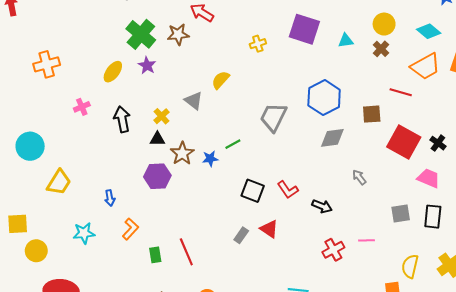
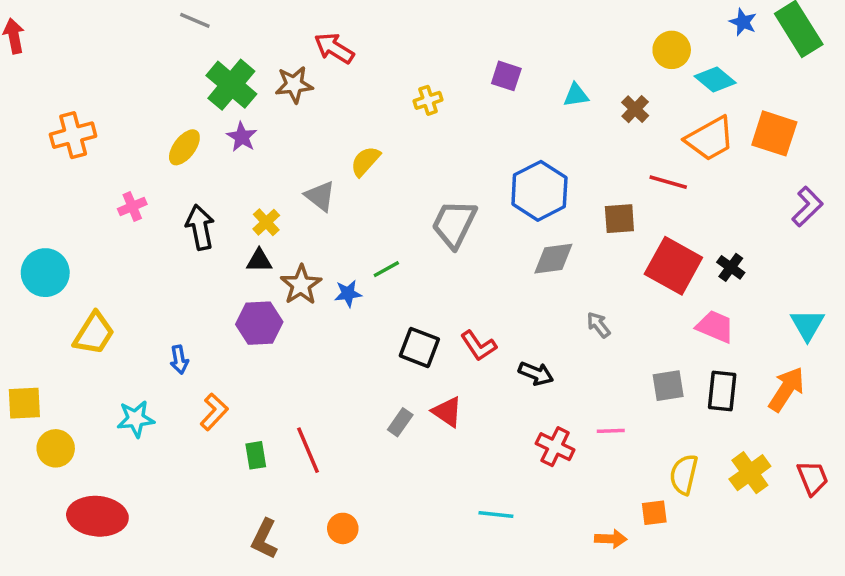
yellow circle: (384, 24) -> (672, 50), moved
purple square: (304, 29) -> (506, 76), size x0.6
red cross: (333, 250) -> (555, 447), turned -35

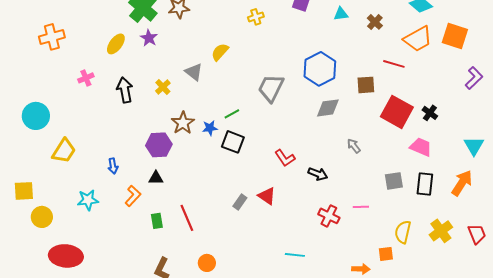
black triangle: (259, 260) -> (156, 178), moved
black square: (419, 347) -> (233, 142), moved

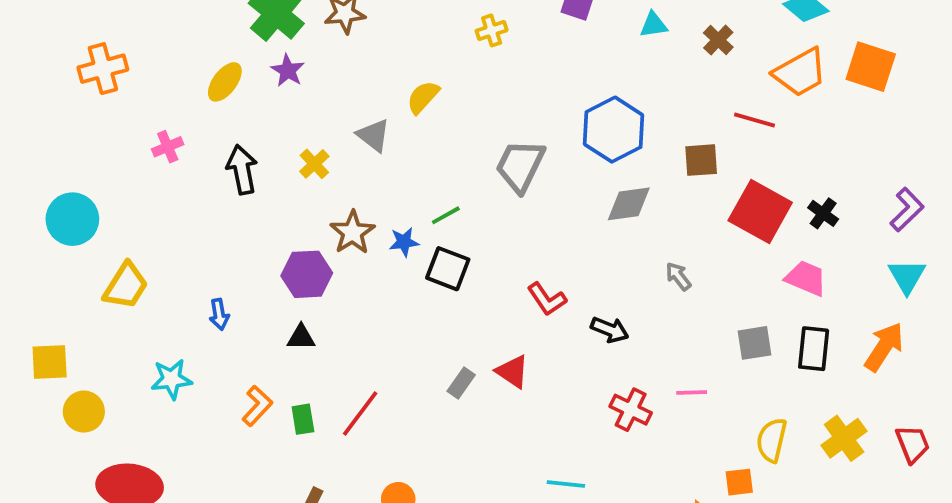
purple L-shape: (474, 78) -> (907, 210), moved
orange L-shape: (133, 196) -> (257, 406), moved
red line: (187, 218) -> (360, 413), turned 60

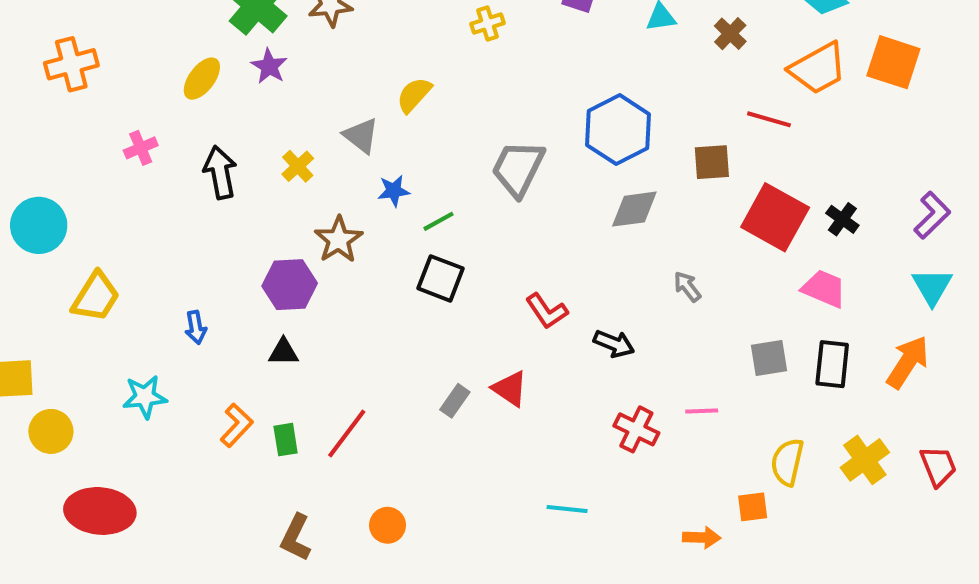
blue star: (404, 242) -> (394, 191), moved

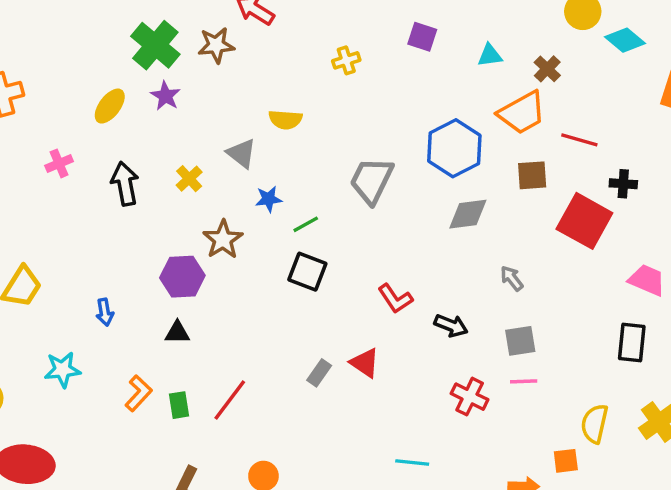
orange trapezoid: (818, 68) -> (522, 113), moved
yellow semicircle: (414, 95) -> (285, 120), turned -128
black cross: (842, 219) -> (623, 184), moved, turned -32
pink trapezoid: (824, 289) -> (647, 280), moved
gray square: (769, 358) -> (520, 341), moved

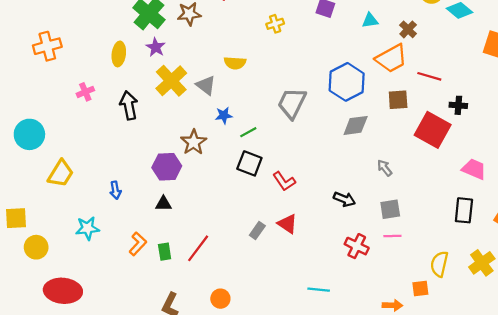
yellow ellipse: (110, 106) -> (119, 54), turned -30
yellow cross: (189, 179) -> (171, 81), moved, size x1.8
red L-shape: (395, 299) -> (284, 181), moved

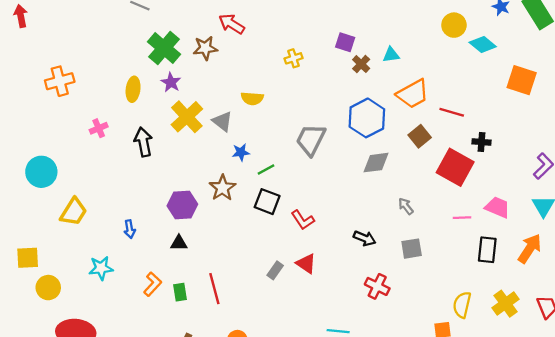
brown cross: (408, 29) -> (361, 64), moved
brown square: (398, 100) -> (420, 136), turned -35
brown star: (194, 142) -> (222, 188), moved
pink line: (392, 236) -> (462, 218), moved
red line: (198, 248) -> (214, 289), turned -52

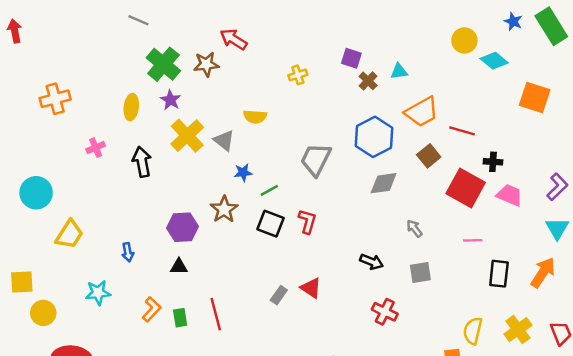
pink trapezoid: (498, 207) -> (510, 195), moved
red L-shape: (303, 220) -> (307, 221), moved, turned -130

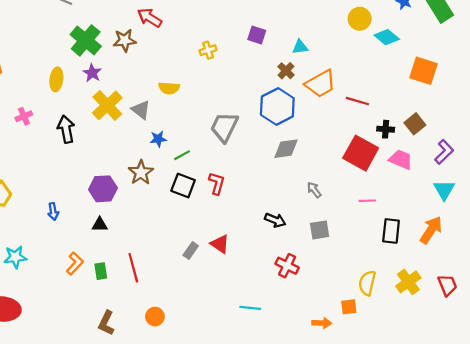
brown cross: (368, 81) -> (286, 71), moved
brown square: (429, 156) -> (415, 124), moved
cyan star: (98, 293) -> (15, 257), moved

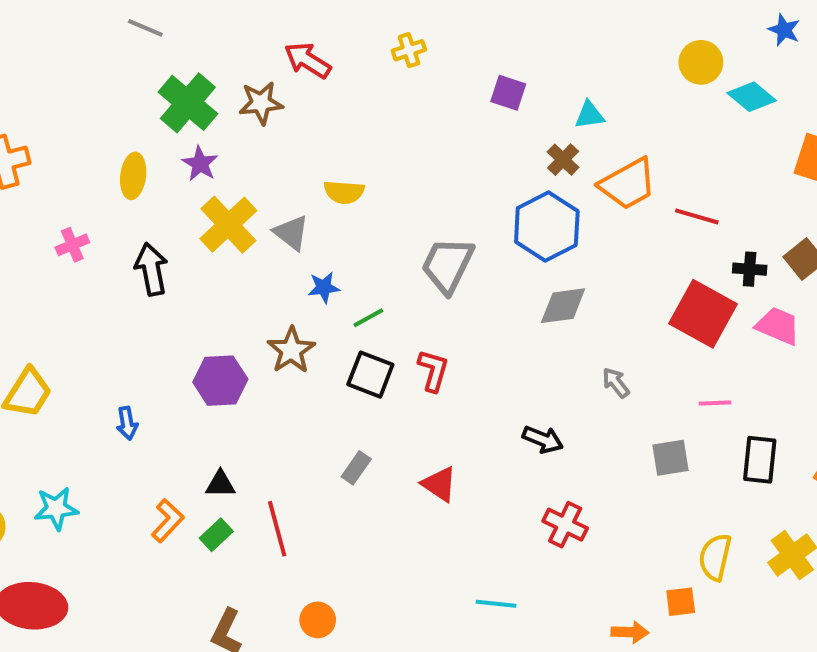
yellow cross: (208, 50) -> (409, 50), moved
black triangle: (100, 224) -> (220, 484), moved
gray square: (320, 230) -> (670, 458), moved
gray rectangle: (191, 250) -> (356, 468), moved
green rectangle: (101, 271) -> (216, 535), turned 56

